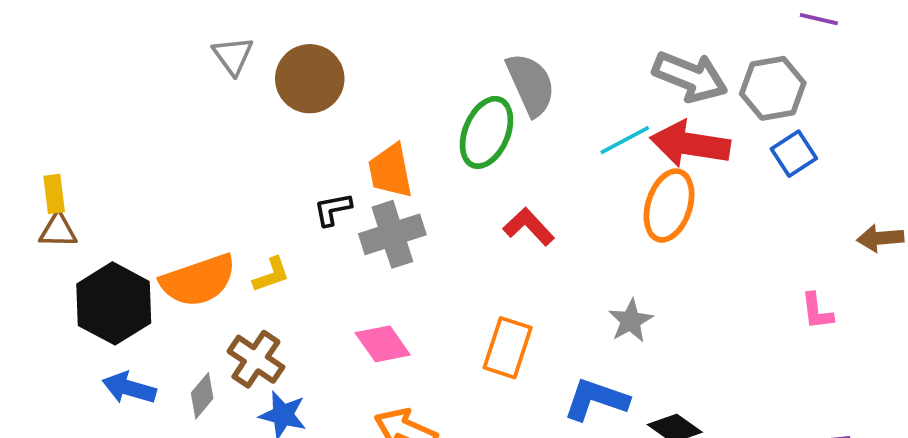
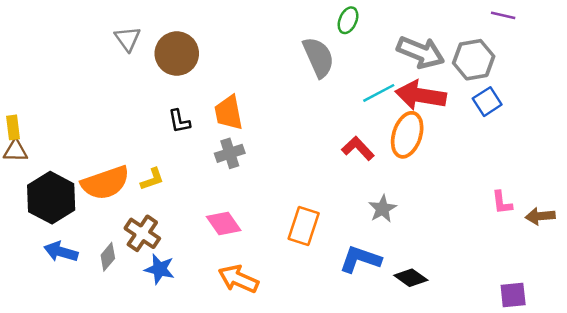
green ellipse: (486, 132) -> (348, 20), moved, size x0.6
black L-shape: (333, 209) -> (179, 121), moved, turned -90
red L-shape: (529, 227) -> (358, 148), moved
gray cross: (392, 234) -> (230, 153), size x0.7
brown arrow: (880, 238) -> (540, 216), moved

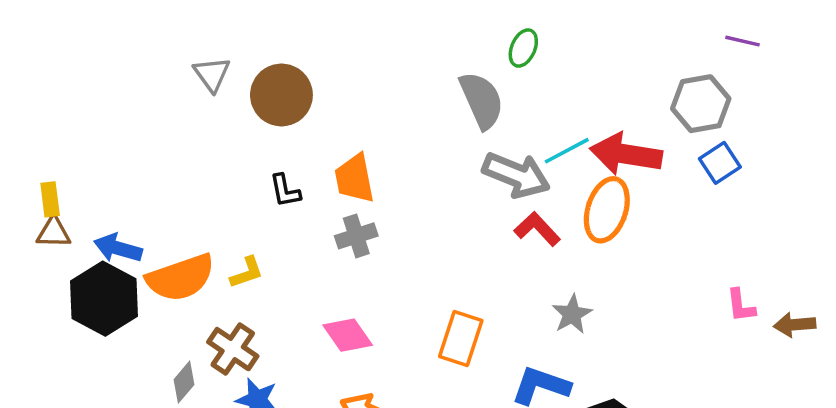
gray arrow: (421, 52) -> (516, 175), moved
blue arrow: (61, 252) -> (118, 248), moved

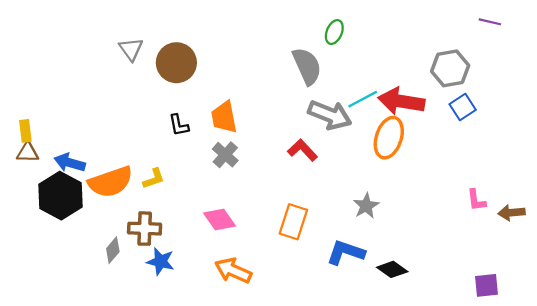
purple line: (743, 41) -> (490, 22), moved
red L-shape: (537, 229) -> (302, 150), moved
gray cross: (356, 236) -> (225, 155), turned -30
brown cross: (233, 349) -> (145, 229), turned -32

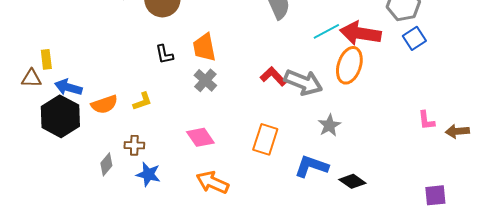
gray arrow: (330, 115) -> (303, 82), moved
yellow rectangle: (25, 131) -> (46, 59), moved
orange semicircle: (111, 182) -> (104, 104), size x0.7
brown cross: (145, 229) -> (134, 145), size x0.7

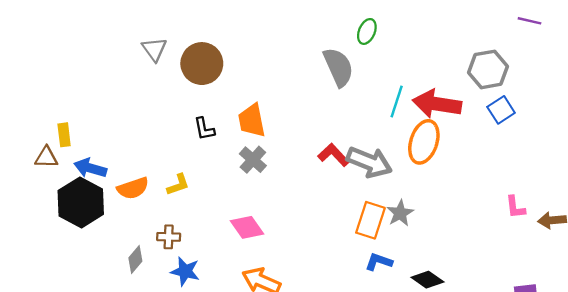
cyan line: (326, 31) -> (397, 102), turned -44
orange rectangle: (265, 139) -> (370, 220), moved
blue L-shape: (311, 166) -> (379, 262), size x0.7

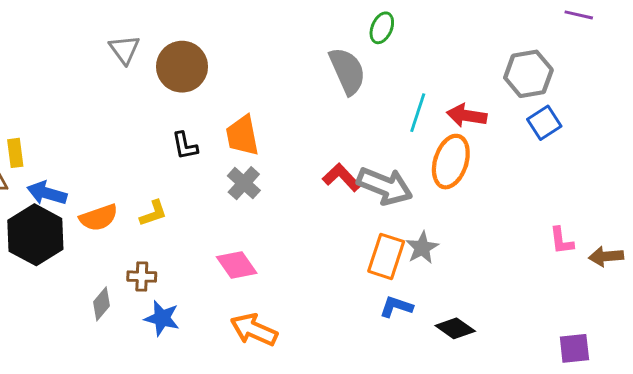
red arrow: (437, 104) -> (467, 116), size x0.7

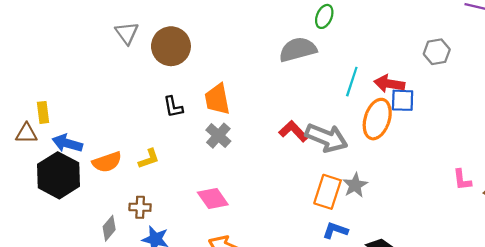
gray semicircle: (347, 71) -> (298, 50), turned -81
gray hexagon: (528, 74) -> (437, 52), size x0.7
blue square: (544, 123) -> (403, 100), moved, turned 35

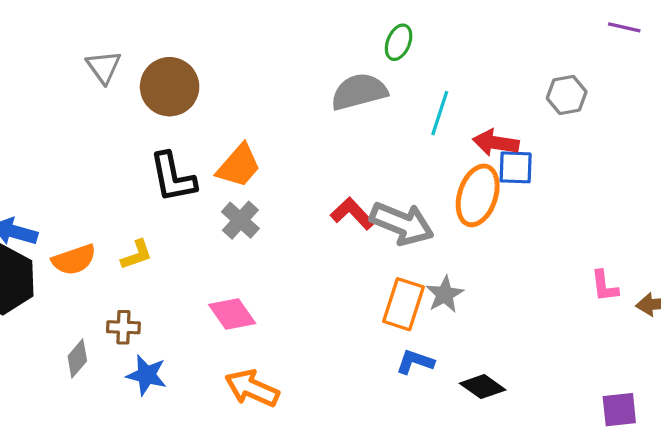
cyan line: (352, 82) -> (440, 113), moved
orange trapezoid: (217, 99) -> (239, 166), turned -128
black L-shape: (173, 107) -> (173, 177), size x1.6

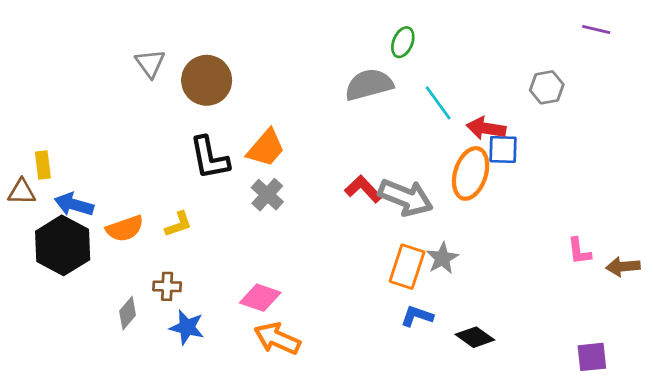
cyan line: (440, 113) -> (438, 103), turned -54
pink diamond: (232, 314) -> (260, 298), moved, turned -36

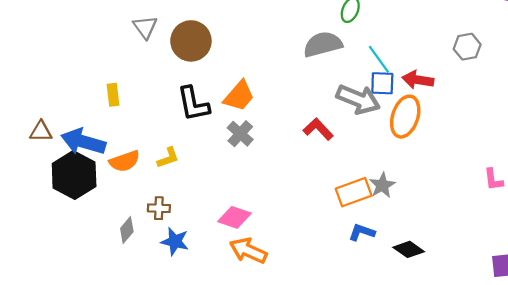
blue square: (503, 149) -> (382, 83), moved
yellow rectangle: (43, 165) -> (113, 95), moved
gray arrow: (406, 197) -> (358, 99), moved
blue arrow: (74, 205) -> (83, 142), size x1.4
orange rectangle: (407, 267) -> (354, 192), turned 52

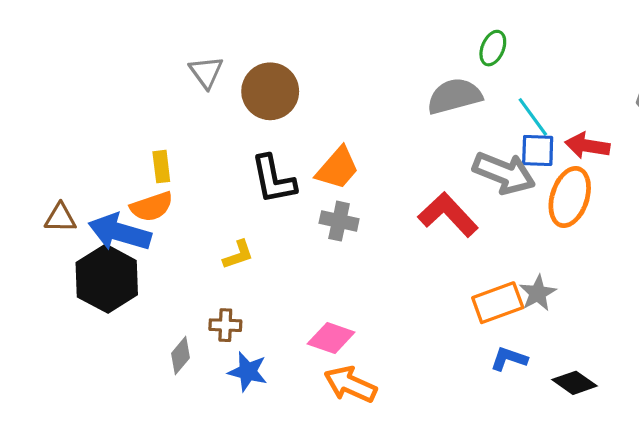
red L-shape: (318, 129) -> (448, 215), size x1.4
gray cross: (240, 134) -> (339, 221), turned -30
orange semicircle: (125, 161) -> (152, 207), moved

